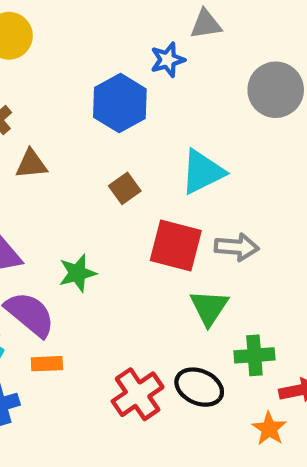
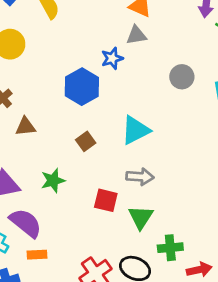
gray circle: (276, 90) -> (182, 77), size x0.7
red square: (176, 246) -> (106, 200), moved, size x0.7
gray arrow: (237, 247) -> (140, 177), moved
green star: (77, 273) -> (53, 181), moved

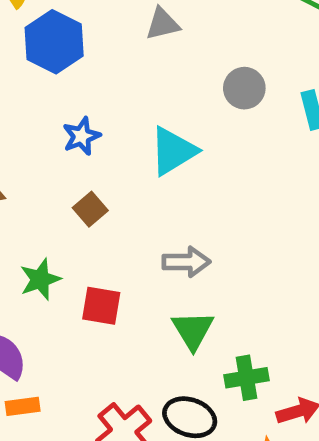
blue star: (112, 58) -> (81, 136), moved
blue hexagon: (82, 87) -> (54, 42), moved
cyan triangle: (135, 130) -> (173, 151), moved
red square: (106, 200) -> (101, 306), moved

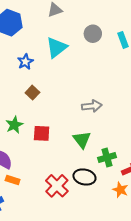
cyan triangle: (173, 151) -> (57, 47), moved
gray arrow: (186, 262) -> (92, 106), moved
orange rectangle: (23, 406) -> (13, 180), turned 32

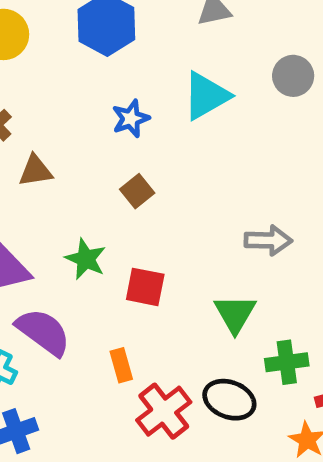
green star: (14, 125) -> (86, 259), turned -30
orange rectangle: (13, 180) -> (121, 365), moved, turned 48

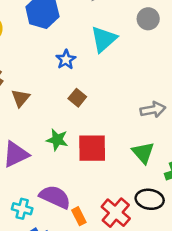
brown triangle: (35, 171) -> (21, 98), turned -30
red square: (145, 287) -> (92, 148), size x1.4
purple semicircle: (43, 332) -> (55, 197), moved
orange rectangle: (121, 365) -> (79, 216), moved

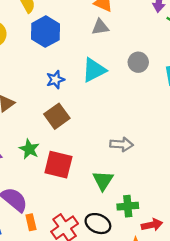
brown square: (77, 98) -> (57, 116), size x1.5

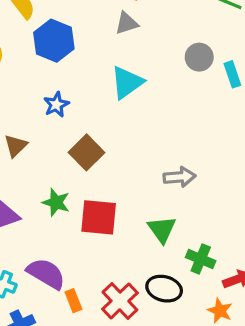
gray circle: (138, 62) -> (199, 57), moved
blue star: (55, 80) -> (56, 105), moved
green cross: (128, 206) -> (201, 259), turned 36

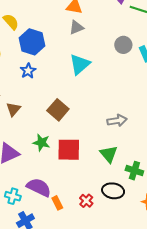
blue star: (56, 105) -> (28, 71), moved
red cross: (120, 301) -> (86, 201), size x0.6

